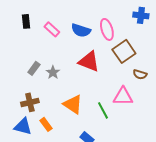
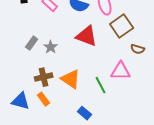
brown cross: (30, 102) -> (44, 77), moved

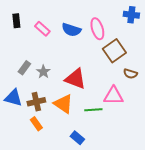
red triangle: (87, 36) -> (75, 79), moved
green line: (101, 85) -> (93, 110), turned -66
blue triangle: (21, 101) -> (13, 98), moved

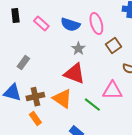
brown square: (114, 51) -> (113, 46), size x0.7
gray star: (43, 72) -> (78, 49), moved
green line: (93, 110) -> (92, 105), turned 42

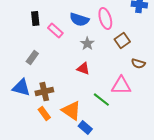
black rectangle: (15, 16) -> (35, 19), moved
pink rectangle: (41, 24) -> (55, 31), moved
red triangle: (74, 74) -> (83, 69), size x0.6
orange triangle: (62, 99) -> (71, 111), moved

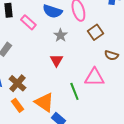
red triangle: (83, 69) -> (56, 60), turned 40
brown cross: (44, 92) -> (17, 83), turned -36
green line: (101, 100) -> (74, 91), turned 30

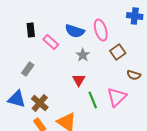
pink triangle: (94, 77) -> (117, 97), turned -45
green line: (74, 91) -> (93, 100), moved

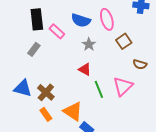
black rectangle: (31, 30) -> (37, 19), size x1.5
gray rectangle: (28, 69) -> (34, 49), moved
red triangle: (79, 80) -> (85, 69), turned -32

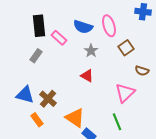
green line: (99, 89) -> (117, 122), moved
orange rectangle: (46, 114) -> (37, 120), moved

